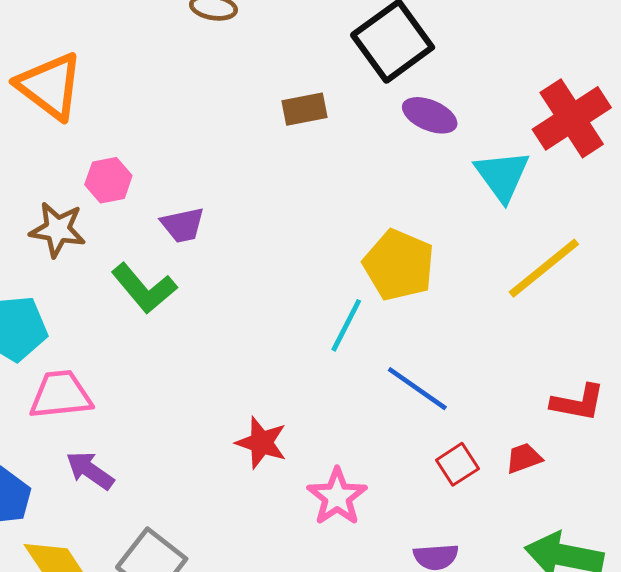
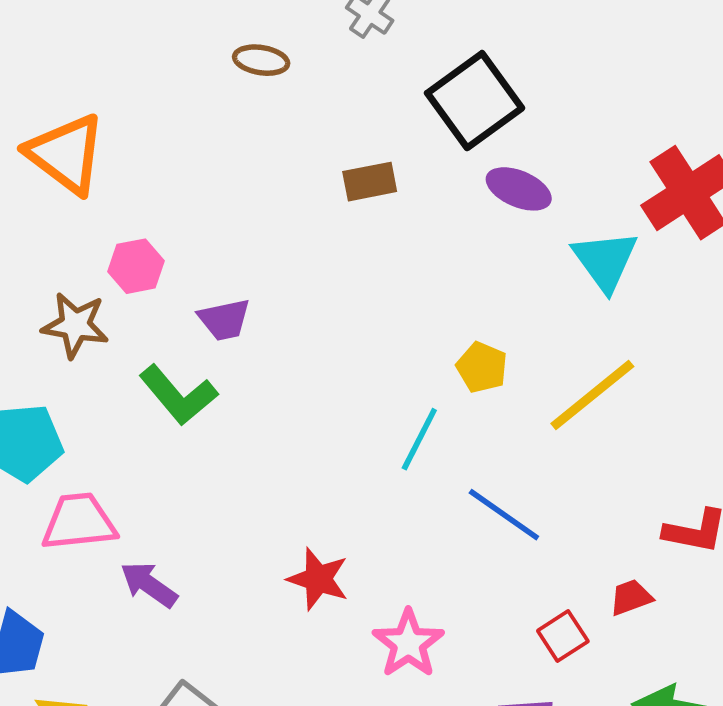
yellow pentagon: (399, 265) -> (482, 367), size x0.6
yellow line: (544, 268) -> (592, 395), moved
red square: (457, 464) -> (563, 636), moved
purple arrow: (90, 470) -> (149, 585), moved

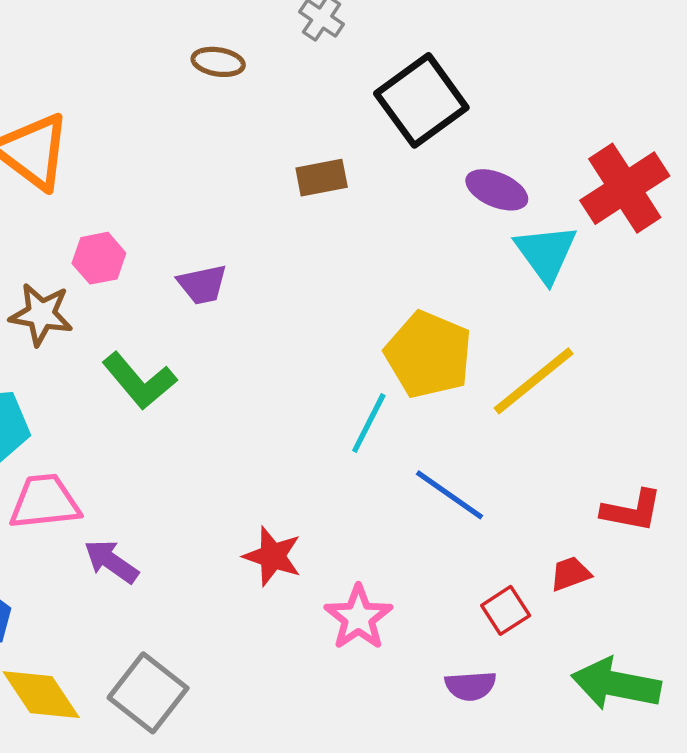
purple ellipse: (519, 189) -> (497, 190), moved
purple trapezoid: (224, 320) -> (202, 285), moved
yellow pentagon: (482, 367) -> (428, 355), size x1.8

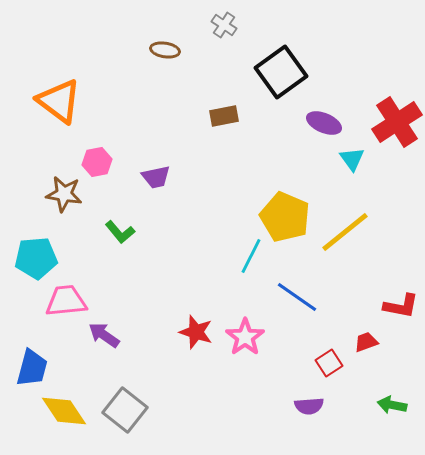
cyan triangle: (546, 253) -> (352, 159), size x0.7
green L-shape: (139, 381) -> (120, 232), size x0.7
pink star: (358, 618) -> (245, 337), moved
green arrow: (616, 684) -> (392, 405), size x0.6

